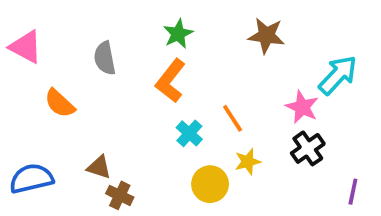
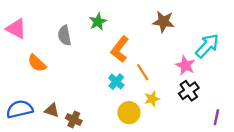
green star: (178, 34) -> (98, 22), moved
orange L-shape: (171, 81) -> (120, 49), moved
brown triangle: (99, 167) -> (52, 110), moved

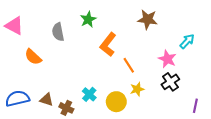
cyan arrow: (207, 46) -> (187, 41), size x0.7
cyan cross: (116, 82) -> (89, 94), moved

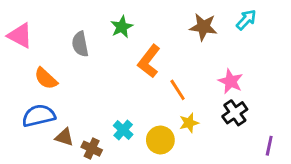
cyan arrow: (187, 41) -> (246, 20), moved
blue semicircle: (17, 99) -> (39, 116), moved

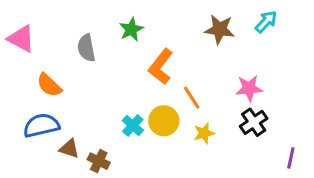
pink star: (231, 81) -> (249, 88), turned -30
cyan cross: (123, 130) -> (133, 125), moved
yellow circle: (160, 140) -> (164, 121), moved

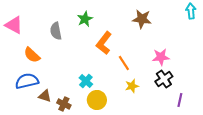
cyan arrow: (266, 22) -> (191, 11), moved, turned -49
yellow circle: (164, 121) -> (97, 100), moved
purple line: (291, 158) -> (180, 100), moved

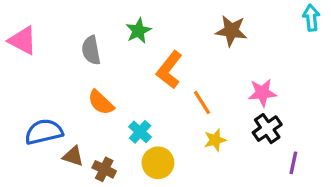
orange semicircle: (32, 55) -> (101, 102), moved

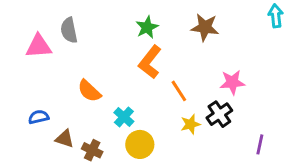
green star: (138, 31) -> (147, 27), moved
pink triangle: (23, 41) -> (39, 46), moved, turned -32
gray semicircle: (91, 50) -> (69, 30), moved
black cross: (267, 129) -> (219, 114), moved
blue semicircle: (44, 132) -> (39, 117), size x0.6

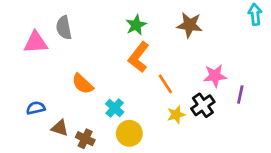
purple line: (260, 144) -> (240, 95), moved

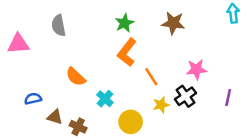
pink triangle: (36, 42) -> (18, 44), moved
purple line: (240, 95) -> (228, 97), moved
yellow circle: (129, 133) -> (131, 122), moved

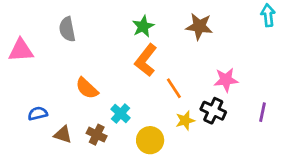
black cross: (185, 96) -> (213, 111), turned -30
brown cross: (78, 127) -> (97, 135), moved

